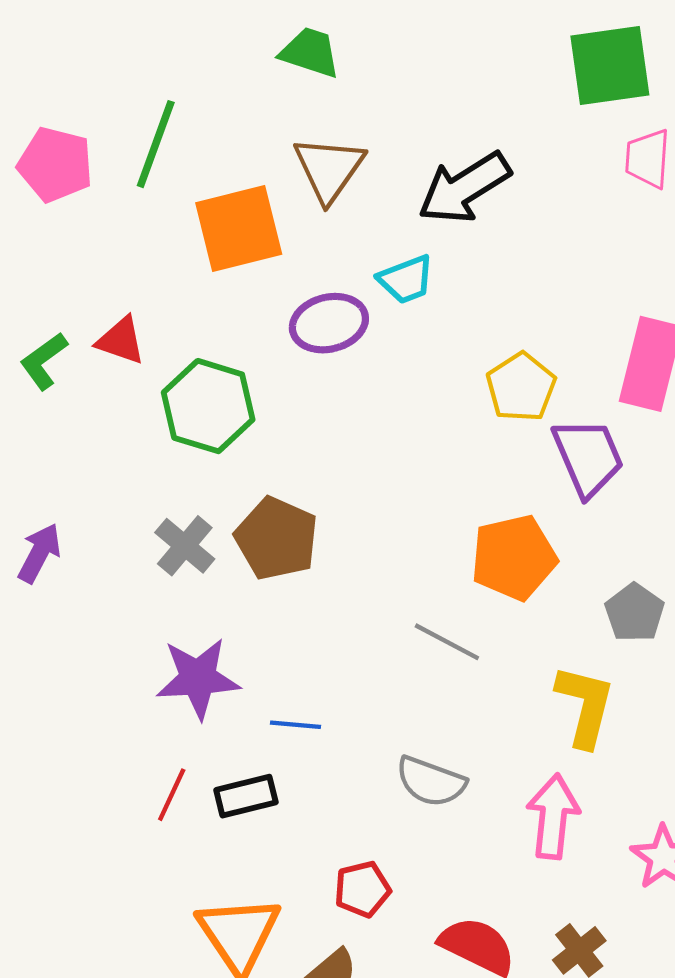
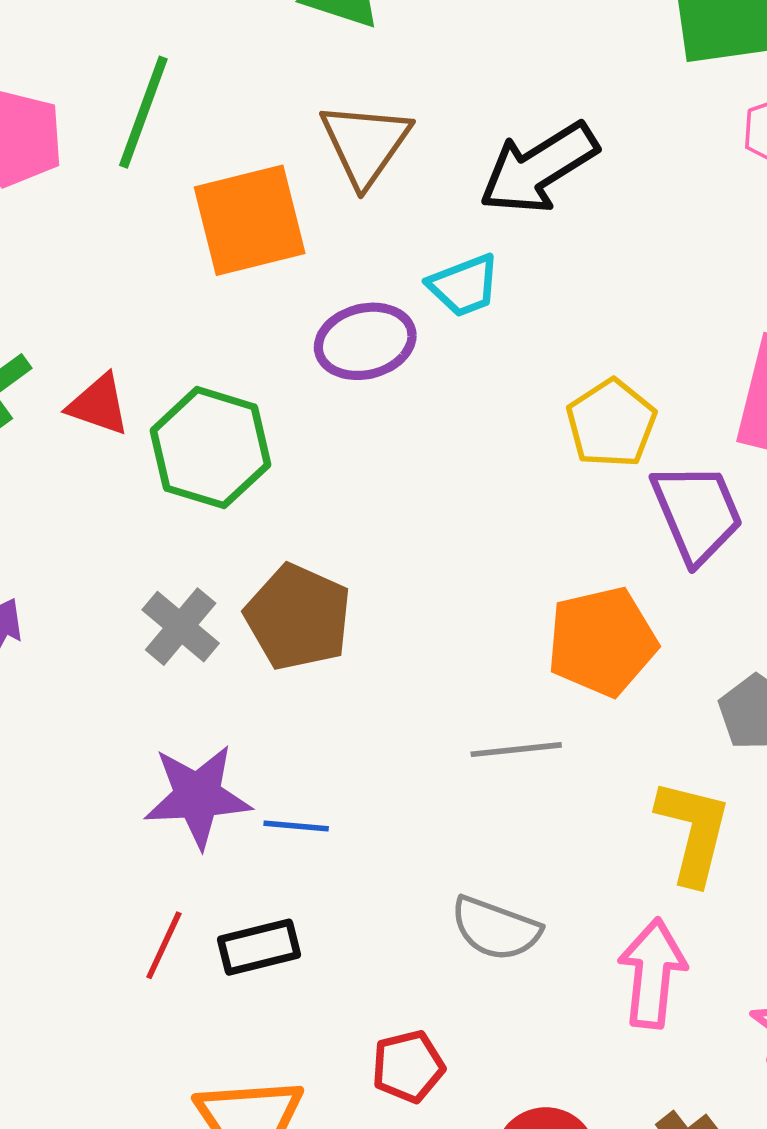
red triangle: (121, 341) -> (99, 405), moved
gray line: (447, 642) -> (516, 750), turned -34
blue line: (295, 725) -> (296, 826), moved

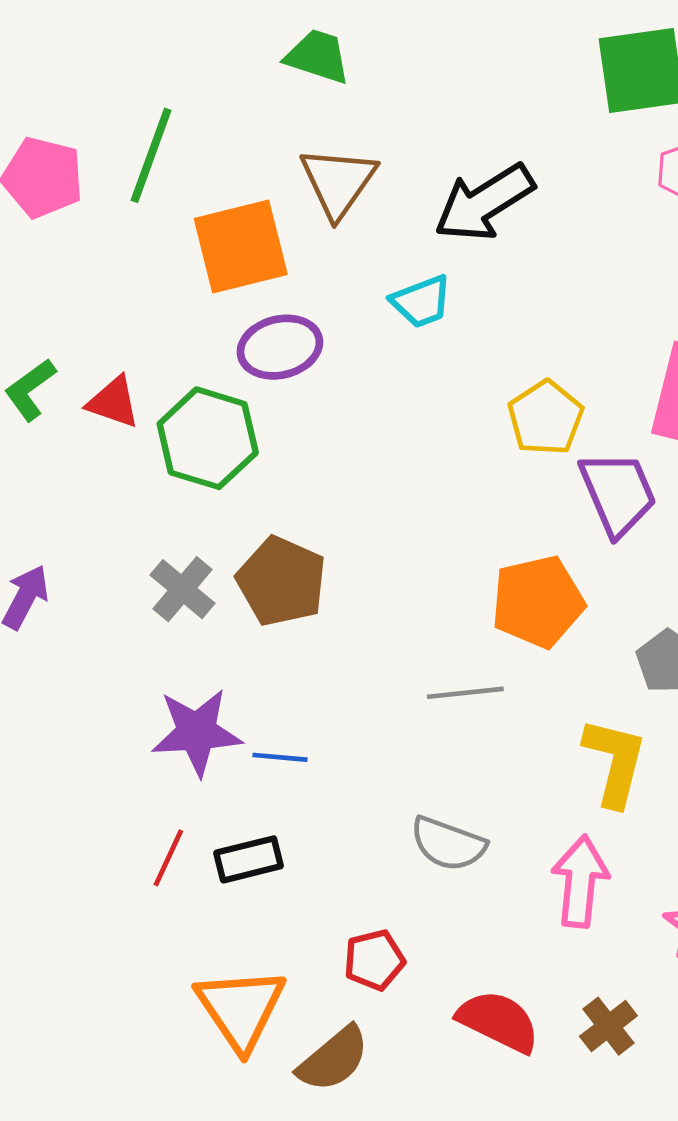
purple ellipse: (365, 341) -> (280, 347), moved

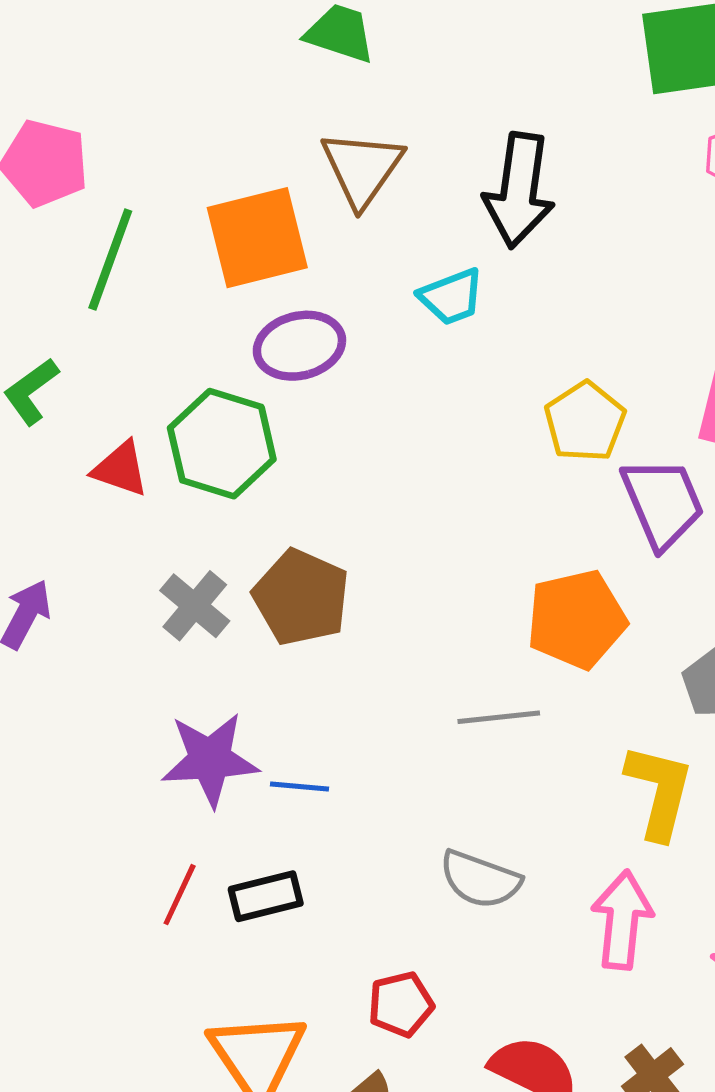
green line: (151, 155) -> (110, 260), moved
black arrow: (484, 203) -> (519, 190), turned -50
red triangle: (113, 402) -> (120, 469), moved

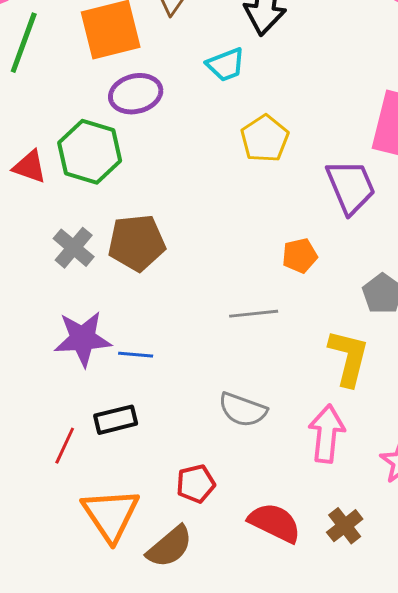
yellow pentagon: (585, 422) -> (265, 139), moved
brown pentagon: (301, 597) -> (137, 243), turned -30
orange pentagon: (576, 619) -> (300, 256), size x0.6
red line: (180, 895) -> (65, 446), moved

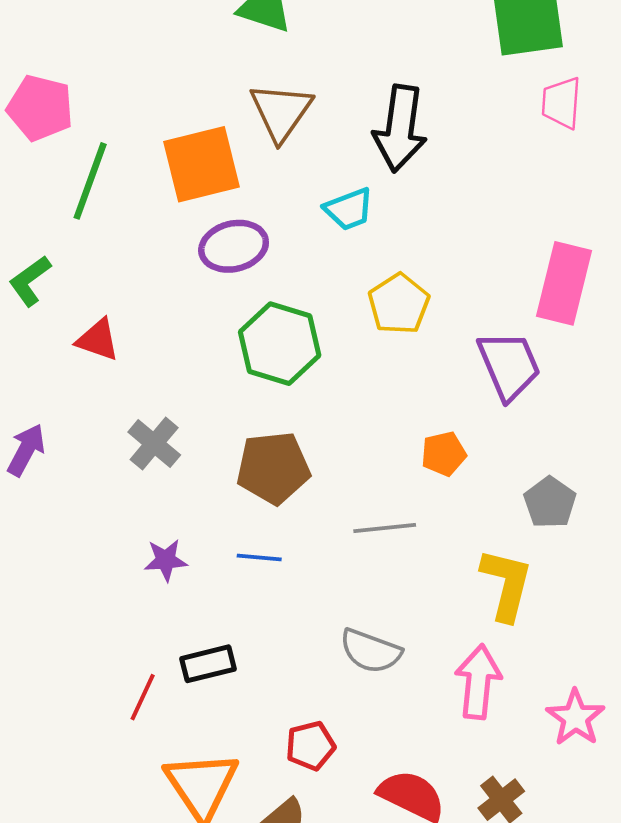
green hexagon: (90, 152) -> (280, 344), moved
brown pentagon: (137, 243) -> (273, 468), moved
purple star: (83, 339) -> (166, 560), size x0.6
blue line: (136, 355) -> (259, 557), moved

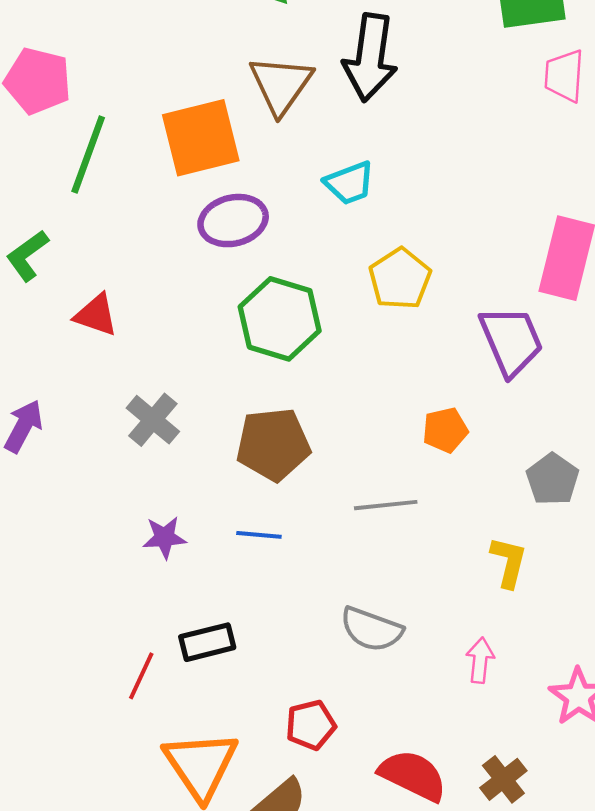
black arrow: (400, 128) -> (370, 58), moved
yellow L-shape: (506, 584) -> (509, 562), size x0.7
pink arrow: (478, 682) -> (480, 660), size x0.6

